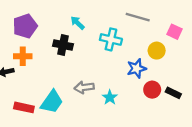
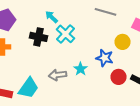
cyan cross: (111, 39) -> (66, 34), moved, turned 30
blue star: (137, 68) -> (105, 58), turned 30
cyan star: (110, 97) -> (81, 69), moved

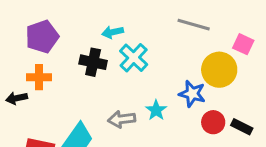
cyan arrow: (52, 17) -> (113, 32), turned -56
yellow circle: (123, 42) -> (219, 70), size x1.5

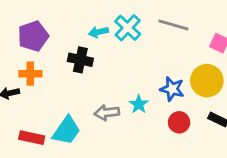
cyan cross: (134, 58) -> (128, 28), moved
yellow circle: (219, 70) -> (207, 81), moved
red circle: (213, 122) -> (179, 122), moved

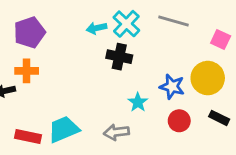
black cross: (80, 60) -> (119, 57), moved
gray arrow: (107, 113) -> (116, 132), moved
cyan trapezoid: (66, 131) -> (64, 129), turned -148

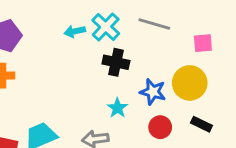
pink square: (221, 40) -> (203, 43), turned -30
black cross: (119, 57) -> (116, 62), moved

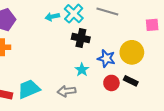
pink square: (203, 43) -> (152, 25), moved
black rectangle: (201, 124) -> (131, 81), moved

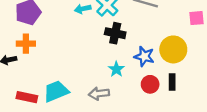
black rectangle: (131, 81) -> (172, 82), turned 64

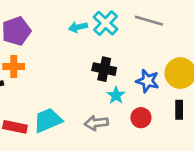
black cross: (115, 33) -> (104, 69), moved
red circle: (150, 84) -> (141, 118), moved

